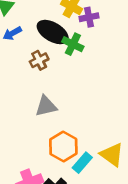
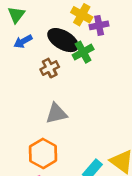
green cross: (73, 44) -> (83, 52), turned 35
orange hexagon: (63, 147) -> (43, 153), moved

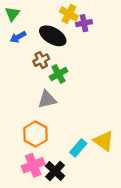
green cross: (83, 52) -> (59, 74), moved

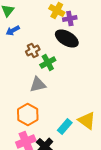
black ellipse: (53, 36) -> (67, 38), moved

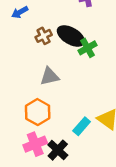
black ellipse: (67, 38) -> (71, 36), moved
green cross: (48, 62) -> (87, 48), moved

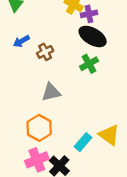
blue arrow: (20, 12) -> (21, 41), moved
black ellipse: (71, 36) -> (93, 36), moved

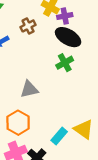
brown cross: (45, 52) -> (28, 26), moved

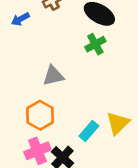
yellow triangle: (84, 129) -> (118, 123), turned 40

